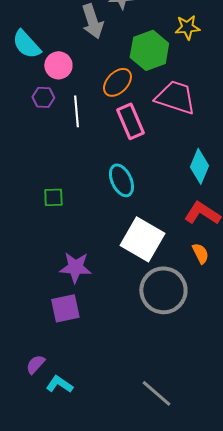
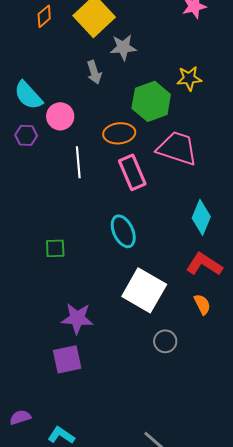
gray arrow: (92, 21) -> (94, 72), size x0.7
orange ellipse: (117, 82) -> (119, 133), turned 40
purple hexagon: (43, 97) -> (26, 135), moved
gray circle: (163, 290) -> (165, 341), size x0.5
purple semicircle: (35, 364) -> (20, 417), moved, turned 30

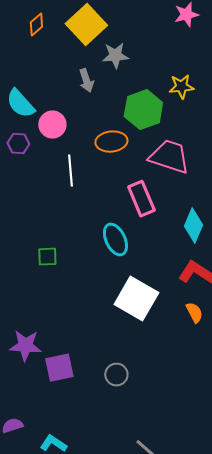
pink rectangle: (132, 172) -> (141, 199), moved
purple star: (77, 318) -> (25, 346), moved
gray circle: (165, 341) -> (116, 375), moved

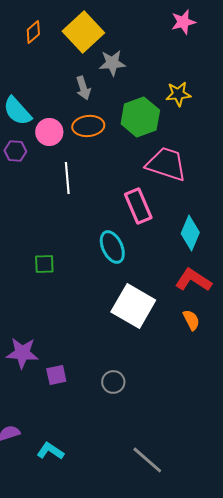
orange ellipse: (111, 142) -> (88, 126), moved
purple square: (59, 368) -> (56, 375), size x0.7

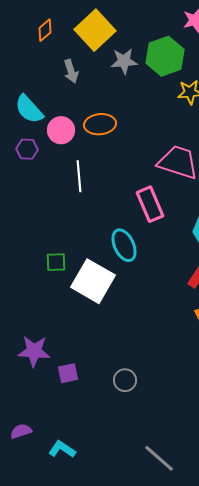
gray arrow: (83, 88) -> (71, 71), moved
green hexagon: (140, 117) -> (165, 56), moved
white square: (133, 306) -> (93, 281), moved

